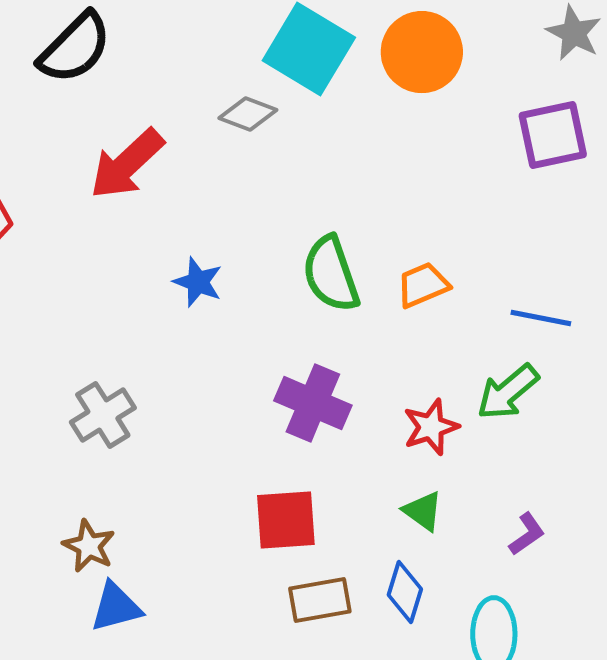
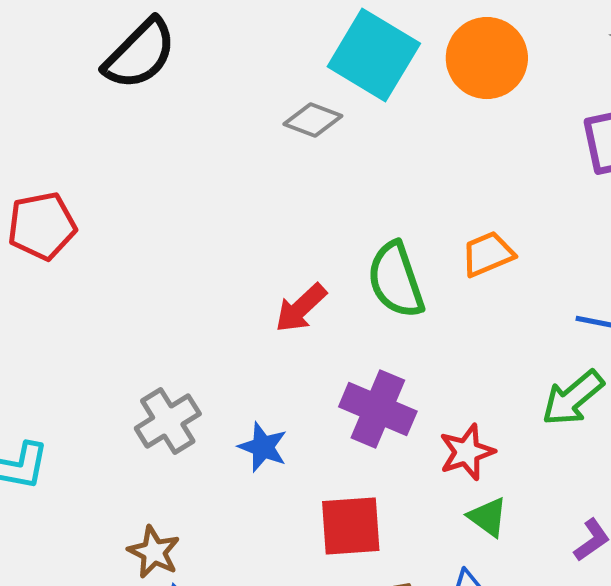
red arrow: (127, 164) -> (301, 308), moved, size x0.7
blue star: (198, 282) -> (263, 447), moved
orange trapezoid: (423, 285) -> (488, 254), moved
red star: (431, 427) -> (467, 452), moved

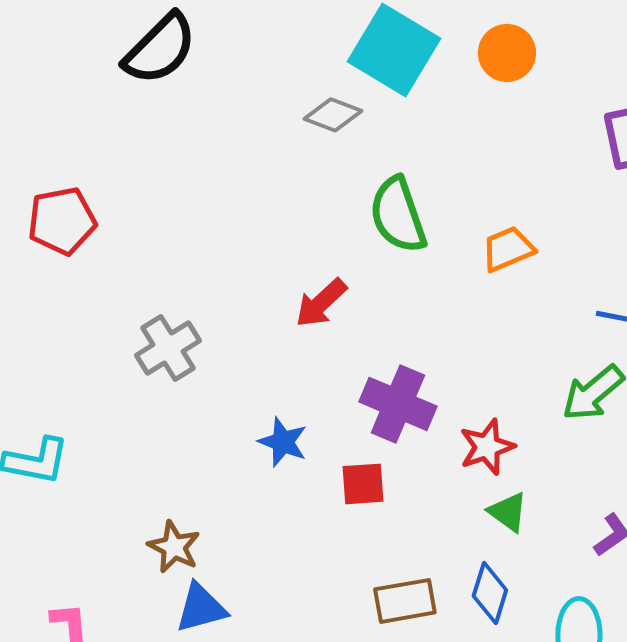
orange circle: (487, 58) -> (507, 53), size x0.7
green semicircle: (396, 280) -> (398, 215), moved
gray cross: (168, 421) -> (168, 348), moved
red square: (351, 526) -> (363, 484), moved, size x0.7

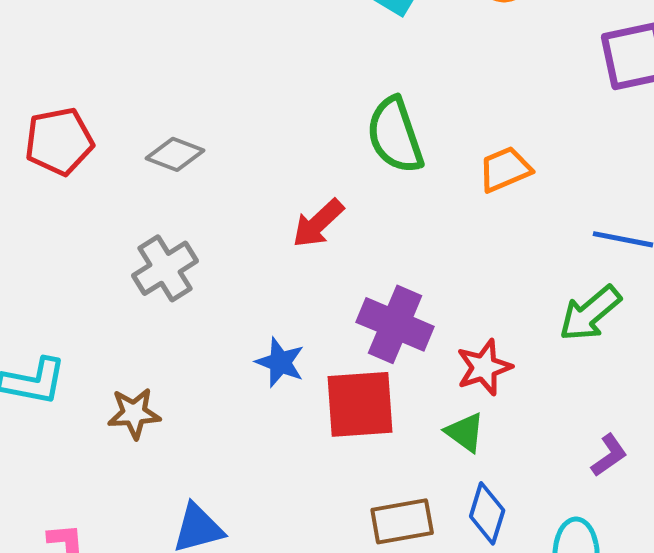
gray diamond: (333, 115) -> (175, 154), moved
red square: (363, 484) -> (360, 404), size x1.6
green triangle: (508, 512) -> (465, 432), moved
brown star: (174, 547) -> (134, 413), moved, turned -30

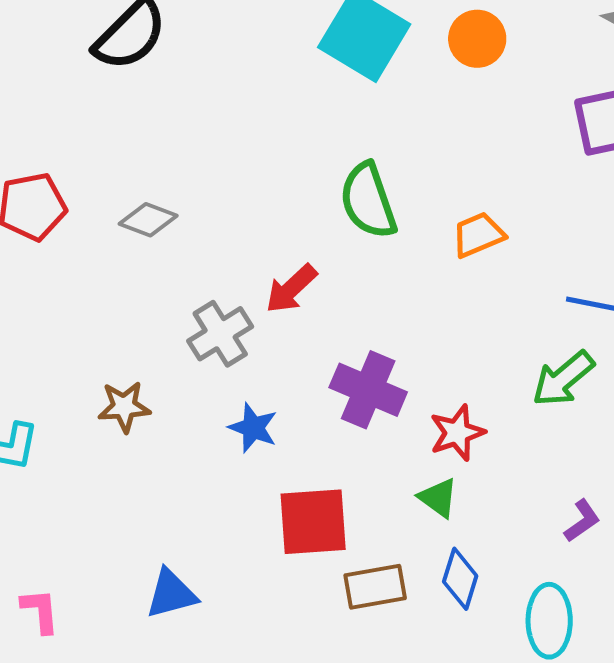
gray cross: (165, 268) -> (220, 334), moved
red square: (360, 404) -> (313, 522), moved
brown star: (134, 413) -> (124, 407), moved

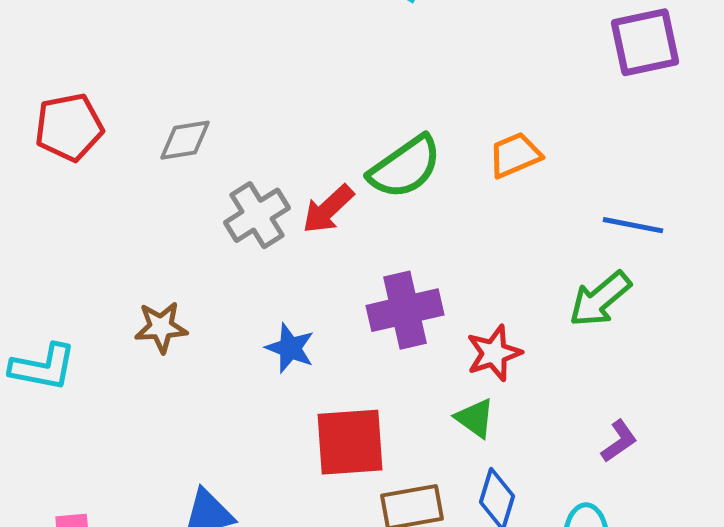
green semicircle: (368, 201) -> (405, 167), moved, turned -106
gray diamond: (148, 220) -> (185, 140), turned -30
gray cross: (220, 334) -> (257, 215), moved
purple cross: (368, 390) -> (405, 310), turned -36

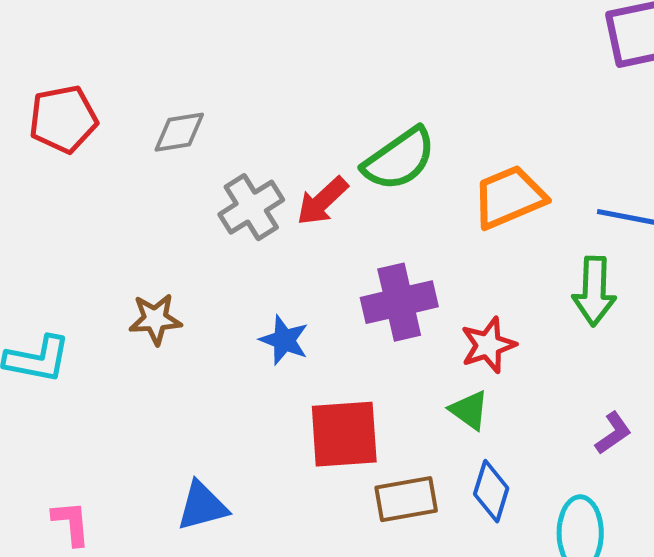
orange trapezoid: (515, 155) -> (509, 197), moved, size x1.4
green arrow: (600, 299) -> (594, 291), turned -48

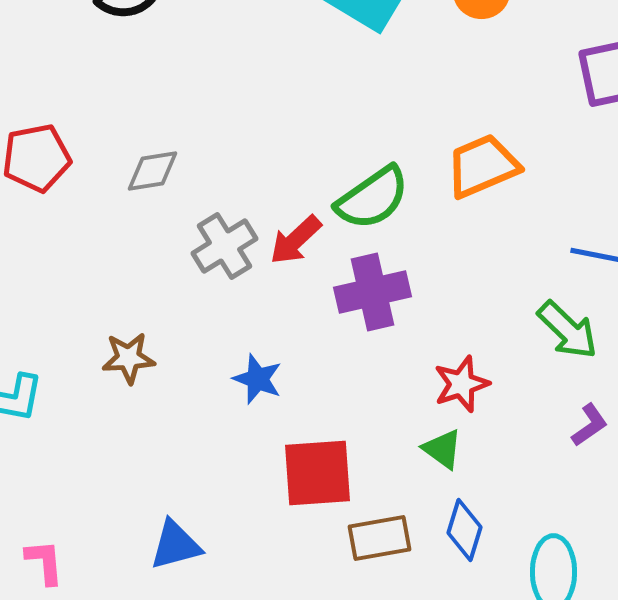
orange trapezoid: (509, 197) -> (482, 166), moved
green arrow: (594, 291) -> (568, 330), turned -48
purple cross: (399, 302) -> (372, 292), moved
purple L-shape: (613, 433) -> (590, 425), moved

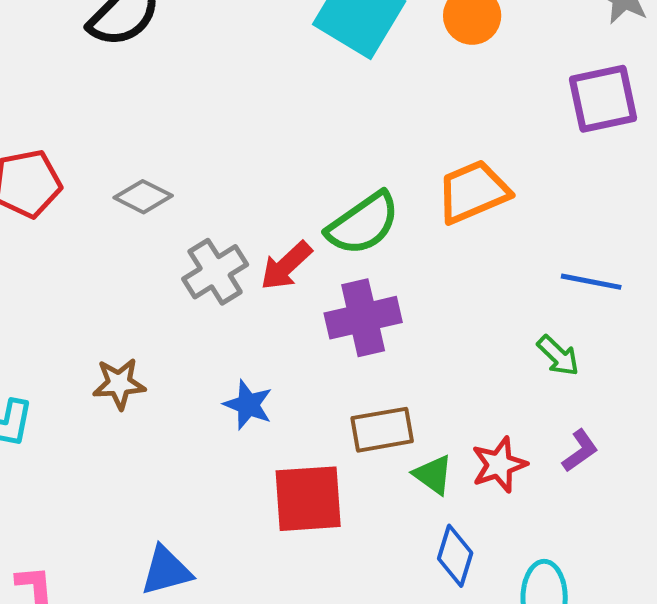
gray diamond: (152, 171) -> (143, 197), turned 36
green arrow: (568, 330) -> (558, 356), size x0.7
red star: (462, 384) -> (499, 465), moved
brown rectangle: (380, 538) -> (382, 430), moved

